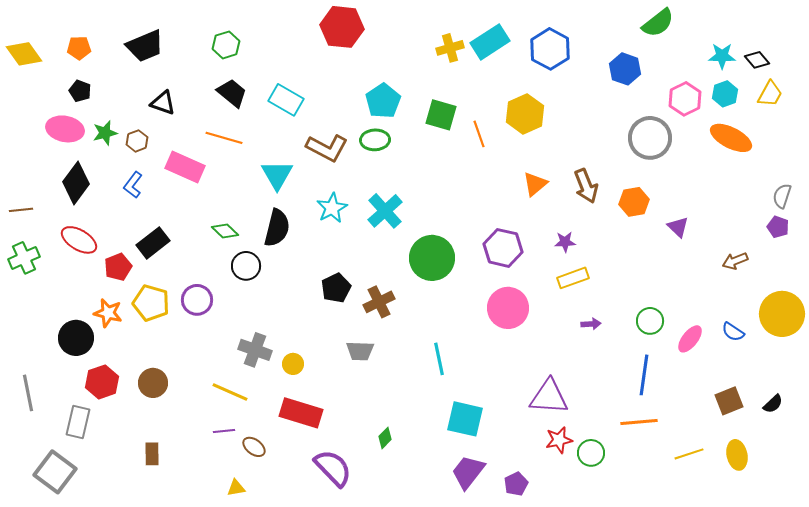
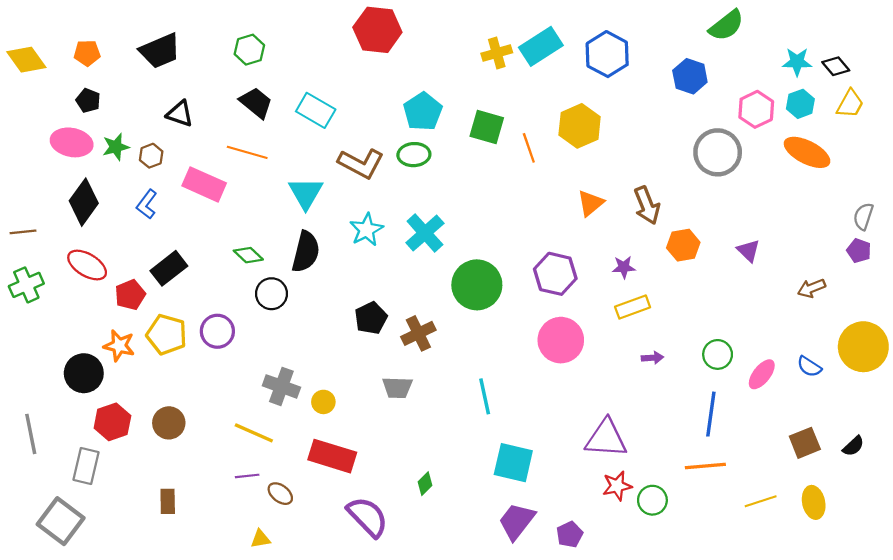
orange hexagon: (634, 202) -> (683, 245), moved

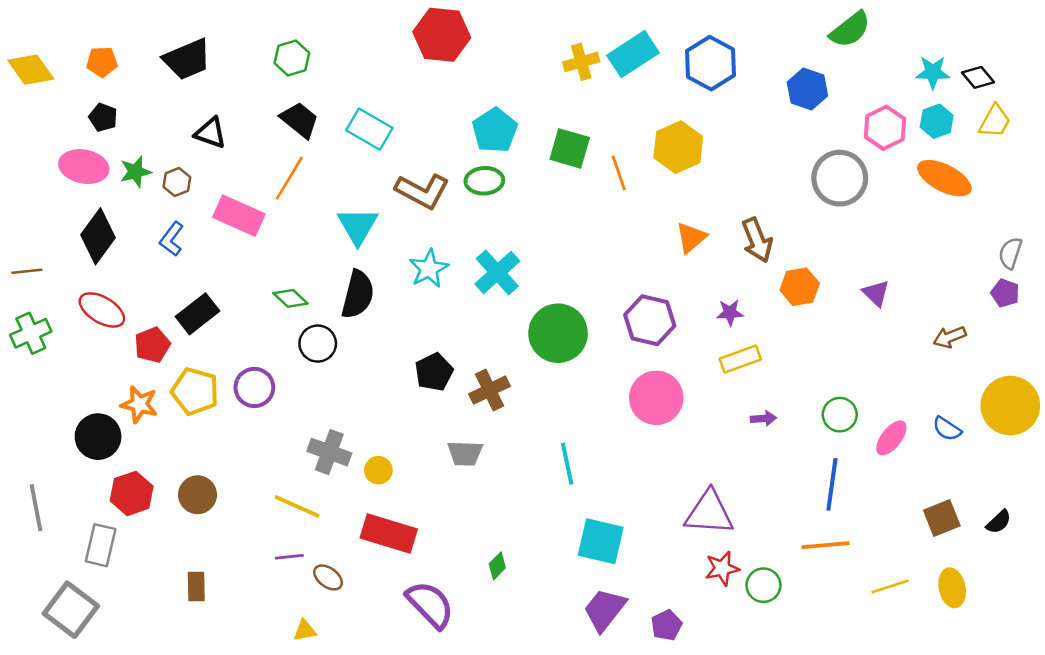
orange line: (247, 152) -> (289, 178), turned -75

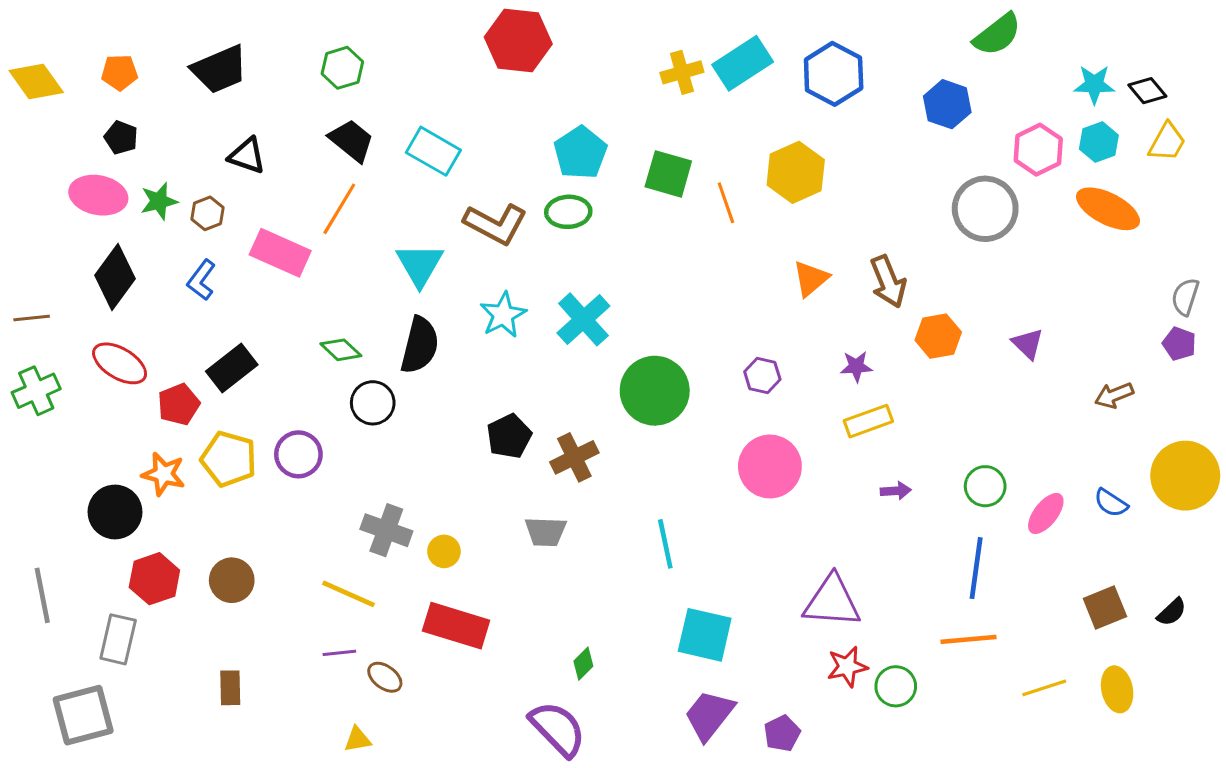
purple hexagon: (650, 320) -> (762, 376), size x0.6
purple semicircle: (430, 605) -> (558, 729), moved
gray square: (71, 610) -> (83, 715), turned 38

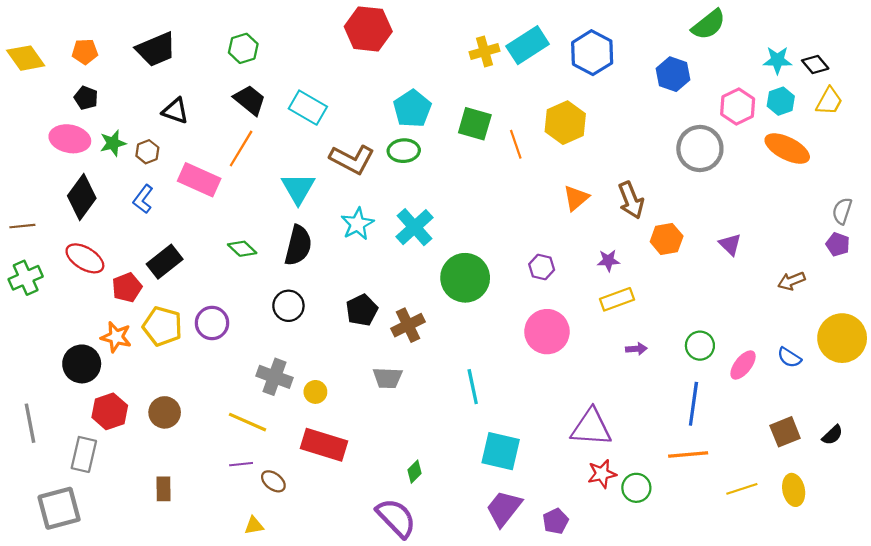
black circle: (373, 403) -> (288, 306), moved

